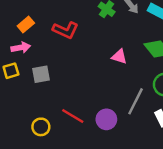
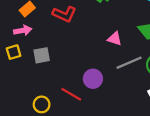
gray line: (136, 101) -> (129, 63), moved, turned 40
purple circle: (106, 119) -> (93, 79), moved

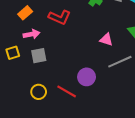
pink arrow: (23, 30) -> (31, 34), moved
yellow circle: (42, 104) -> (39, 92), moved

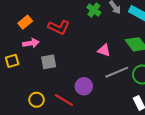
gray square: (39, 56) -> (49, 62), moved

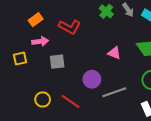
gray line: (117, 72) -> (114, 92), moved
purple circle: (84, 86) -> (92, 79), moved

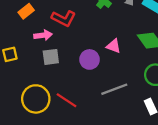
pink arrow: (40, 41) -> (43, 35), moved
purple circle: (92, 79) -> (90, 59), moved
yellow circle: (43, 99) -> (36, 99), size x1.6

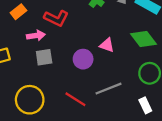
red line: (66, 100) -> (75, 99), moved

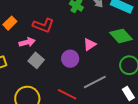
pink triangle: (107, 45) -> (90, 44), turned -48
gray square: (44, 57) -> (36, 60), turned -35

